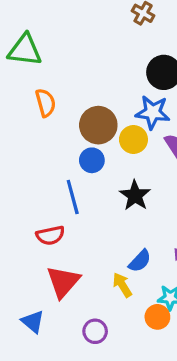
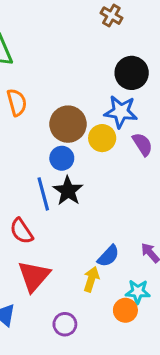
black star: (135, 195) -> (68, 191), moved
red semicircle: (50, 235) -> (21, 231), turned 68
yellow arrow: (122, 285) -> (91, 279), turned 50

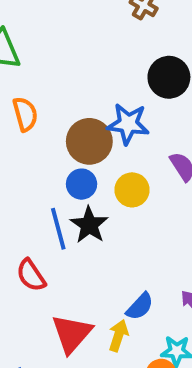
blue star: (121, 112) -> (128, 124), moved
yellow circle: (102, 138) -> (132, 190), moved
red triangle: (34, 276) -> (72, 334), moved

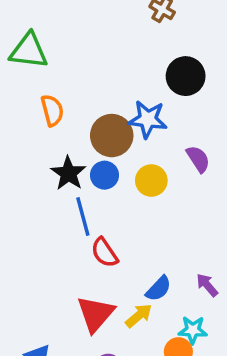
black star: (89, 225) -> (68, 173), moved
red semicircle: (31, 275) -> (104, 253), moved
yellow arrow: (118, 336) -> (139, 316), turned 32

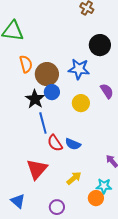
brown circle: (112, 136) -> (47, 74), moved
blue circle: (104, 175) -> (52, 92), moved
blue semicircle: (159, 289) -> (73, 144), moved, turned 70
red triangle: (95, 314) -> (37, 169), moved

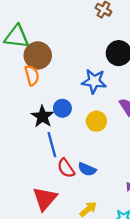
brown circle: (47, 74) -> (38, 55), moved

